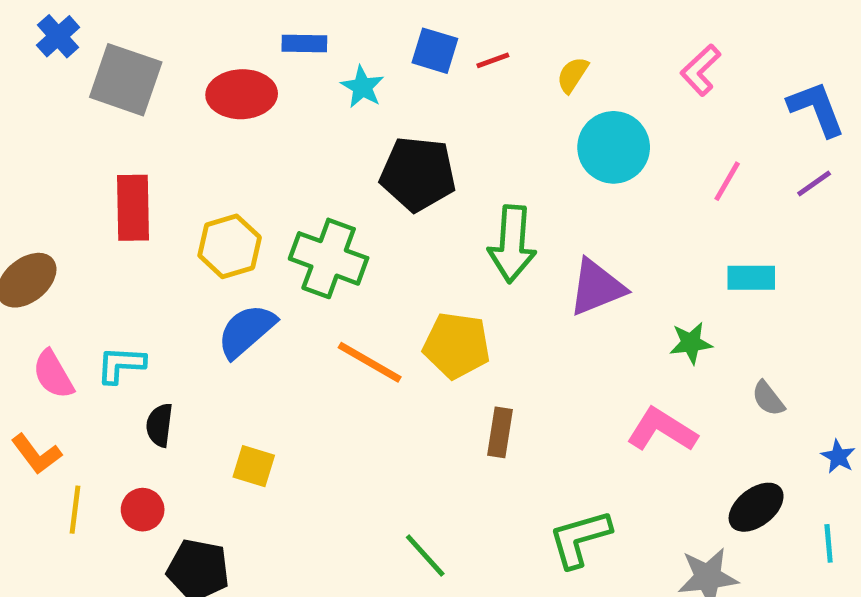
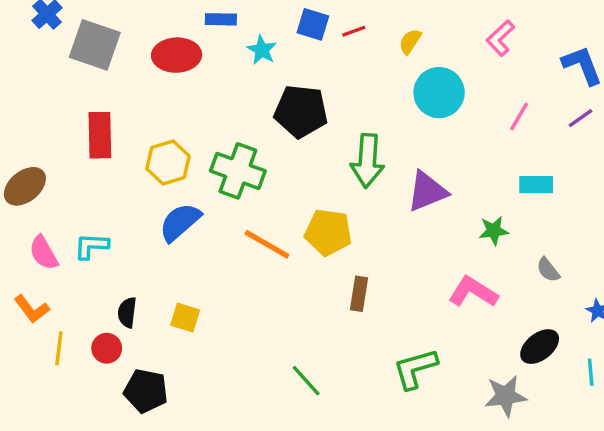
black semicircle: (160, 425) -> (127, 312), moved

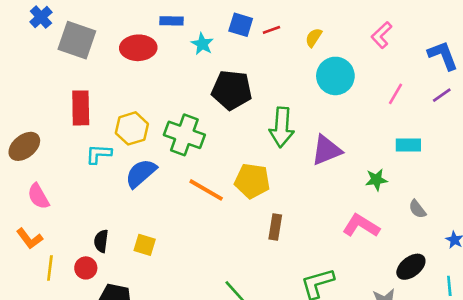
cyan L-shape: (91, 246) -> (99, 154), moved

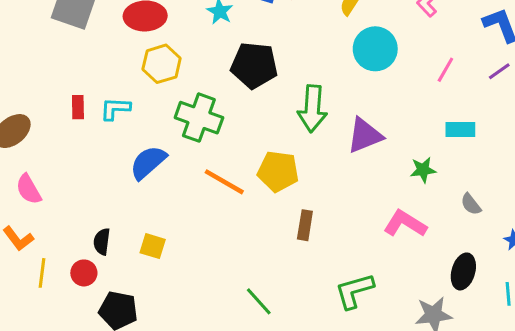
red rectangle: (81, 108) -> (78, 107), moved, size x0.6
yellow hexagon: (132, 128) -> (162, 64), moved
cyan L-shape: (99, 154) -> (115, 109), moved
black ellipse: (411, 267) -> (463, 271), turned -36

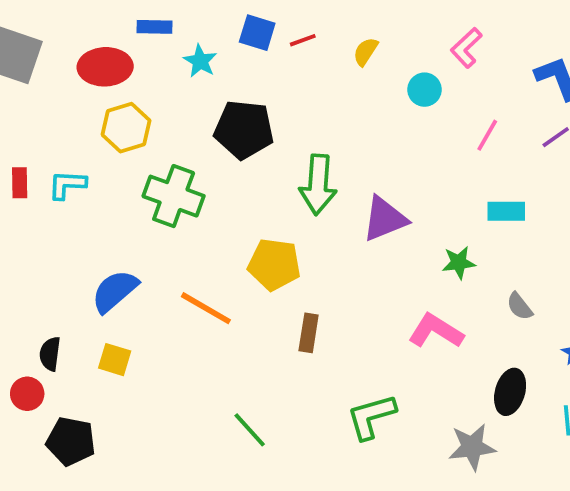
cyan circle: (375, 49) -> (424, 90), moved, size x0.6
blue semicircle: (148, 162) -> (115, 291), moved
orange line: (224, 182) -> (206, 308), moved

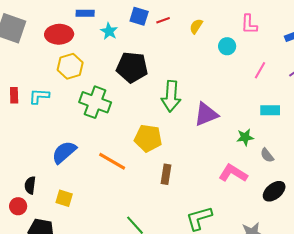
pink L-shape: (466, 48) -> (249, 24), turned -45
gray semicircle: (520, 306) -> (267, 155), moved
yellow square: (115, 360) -> (64, 198), moved
black ellipse: (510, 392) -> (274, 191), moved, turned 35

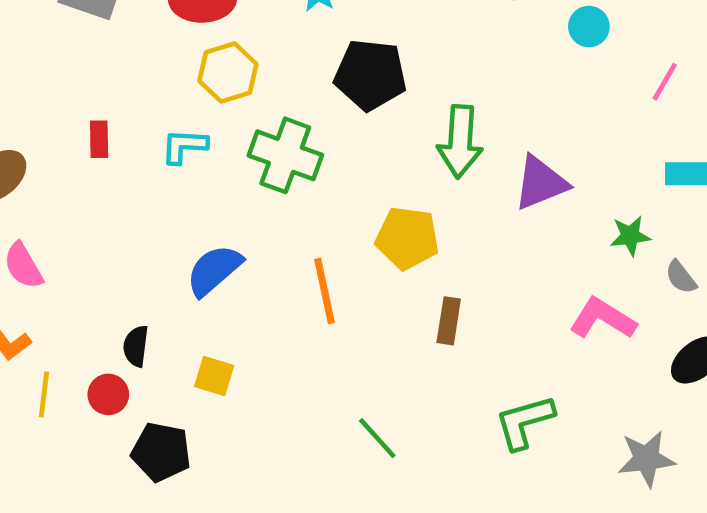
cyan L-shape: (39, 96) -> (184, 146), moved
orange line: (112, 161) -> (324, 291), turned 48

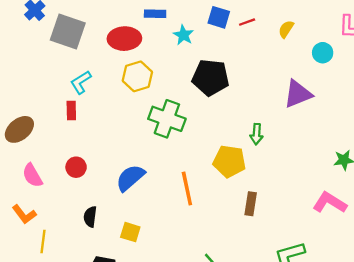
green arrow: (460, 141) -> (257, 134), moved, size x0.6
cyan L-shape: (184, 146) -> (81, 82), moved, turned -35
purple triangle: (541, 183) -> (298, 94), moved
red circle: (108, 394) -> (76, 167), moved

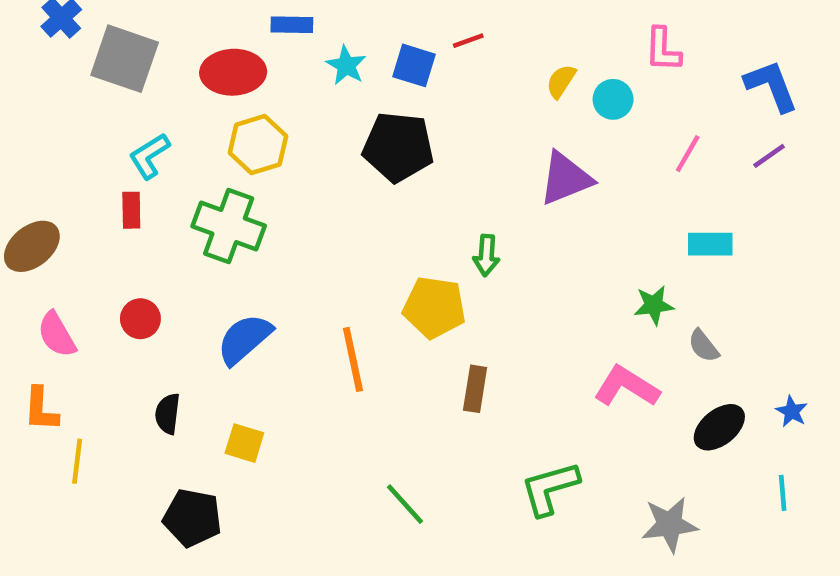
blue square: (219, 17) -> (414, 65), moved
yellow semicircle: (286, 29) -> (561, 81), moved
green cross: (167, 119) -> (229, 226), moved
orange L-shape: (24, 214) -> (41, 409), turned 40

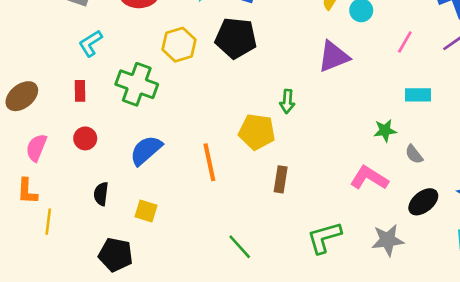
yellow hexagon: (258, 145) -> (179, 45), moved
red rectangle: (131, 210) -> (80, 91), moved
pink semicircle: (57, 335) -> (36, 148), turned 52
gray star: (670, 524) -> (388, 240), moved

